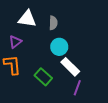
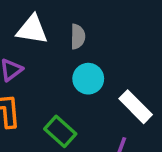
white rectangle: (70, 67) -> (136, 107), moved

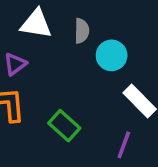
cyan circle: (88, 79) -> (112, 55), moved

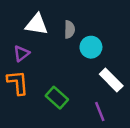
purple line: (124, 145) -> (100, 112), turned -42

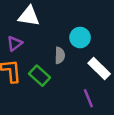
gray semicircle: (69, 29) -> (60, 55), moved
green rectangle: (57, 98) -> (40, 76), moved

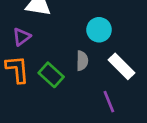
gray semicircle: (60, 55) -> (82, 61), moved

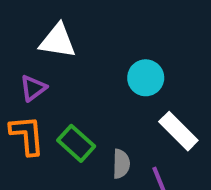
gray semicircle: (82, 61) -> (121, 164), moved

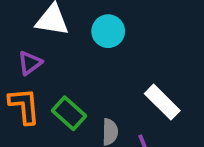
cyan circle: (146, 78) -> (108, 31), moved

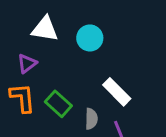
white rectangle: (162, 102) -> (117, 92), moved

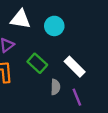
green rectangle: (58, 104) -> (37, 63), moved

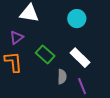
cyan circle: (54, 26) -> (77, 19), moved

